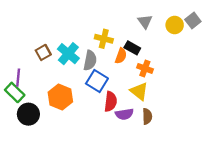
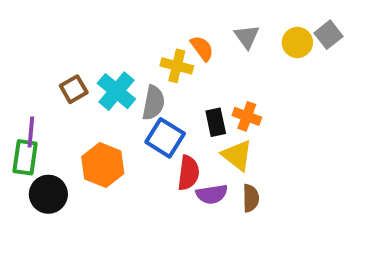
black rectangle: (132, 48) -> (216, 122), moved, turned 49
orange semicircle: (121, 56) -> (202, 48), moved, turned -56
green rectangle: (15, 92) -> (25, 157), turned 54

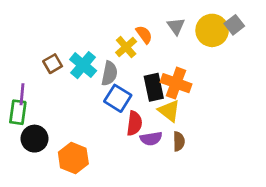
yellow circle: (297, 42) -> (212, 30), size x1.5
yellow cross: (177, 66) -> (126, 47), turned 35
orange cross: (247, 116) -> (176, 83), size x1.5
black rectangle: (216, 122) -> (154, 87), size x1.4
orange hexagon: (103, 165) -> (73, 158), moved

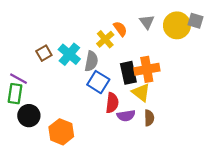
gray square: (234, 25) -> (195, 21), turned -35
orange cross: (176, 83) -> (147, 69), turned -30
purple line: (22, 94) -> (18, 79), turned -66

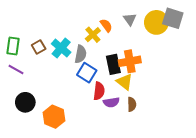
gray square: (195, 21) -> (173, 18), size x1.5
green rectangle: (15, 94) -> (13, 46), moved

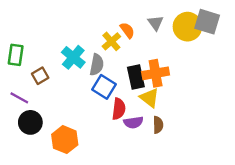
brown square: (39, 47) -> (40, 76), moved
purple line: (16, 70) -> (19, 98), moved

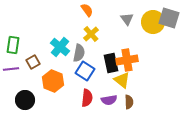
orange semicircle: (127, 30) -> (87, 10), moved
purple line: (19, 98) -> (11, 69), moved, turned -35
red semicircle: (119, 109) -> (87, 98), moved
orange hexagon: (65, 140) -> (53, 81), moved

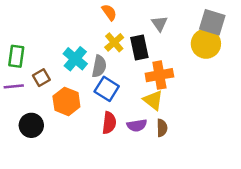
yellow circle: (153, 22) -> (206, 44), moved
black rectangle: (111, 63) -> (139, 47), moved

